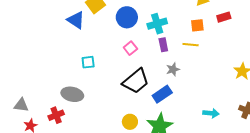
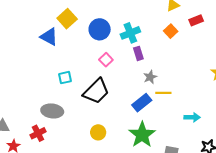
orange square: (197, 25) -> (171, 31), turned -32
yellow line: (191, 45) -> (163, 93), moved
black trapezoid: (136, 81) -> (96, 91), moved
yellow circle: (130, 122) -> (98, 132), moved

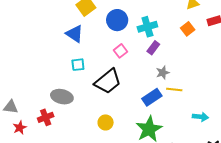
blue triangle: (49, 37) -> (75, 34), moved
purple rectangle: (138, 53) -> (153, 48), turned 48

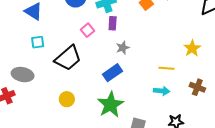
purple rectangle: (153, 48) -> (113, 23), turned -32
pink square: (121, 51) -> (88, 30), moved
yellow line: (174, 90) -> (166, 68), moved

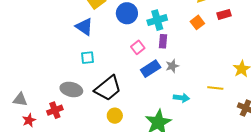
black trapezoid: (68, 58) -> (108, 88), moved
blue rectangle: (112, 73) -> (151, 69), moved
cyan arrow: (162, 91) -> (181, 98), moved

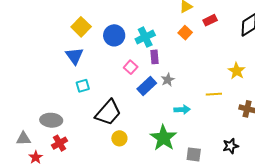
blue triangle: (84, 27) -> (74, 56), turned 30
gray ellipse: (71, 89) -> (51, 120), moved

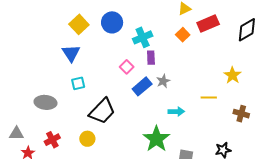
red rectangle: (210, 20) -> (208, 23), size x1.5
blue circle: (114, 35) -> (112, 22), moved
gray ellipse: (51, 120) -> (45, 102), moved
yellow circle: (119, 138) -> (87, 139), moved

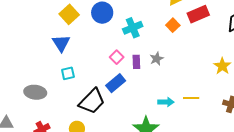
purple rectangle: (151, 58) -> (136, 62), moved
gray star: (163, 81) -> (157, 59), moved
blue rectangle: (142, 86) -> (116, 83), moved
yellow line: (209, 98) -> (191, 98), moved

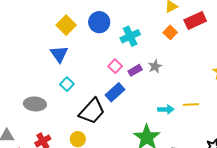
purple rectangle: (136, 62) -> (135, 70), turned 64
cyan square: (68, 73) -> (67, 84), turned -32

